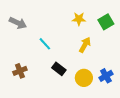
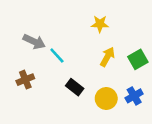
green square: (106, 22) -> (138, 59), moved
gray arrow: (18, 23) -> (34, 42), moved
brown cross: (20, 71) -> (25, 80), moved

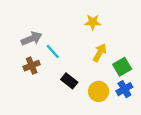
gray arrow: (34, 42) -> (32, 39), turned -48
green square: (138, 59) -> (122, 67), moved
brown cross: (25, 80) -> (32, 66), moved

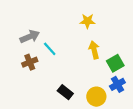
yellow arrow: (100, 53) -> (94, 50), turned -42
black rectangle: (69, 81) -> (65, 92), moved
yellow circle: (99, 91) -> (96, 97), moved

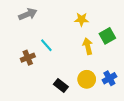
gray arrow: (30, 37) -> (28, 14), moved
green square: (115, 63) -> (107, 36), moved
yellow circle: (96, 97) -> (87, 79), moved

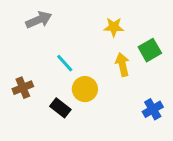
brown cross: (28, 58) -> (23, 88), moved
yellow circle: (87, 79) -> (85, 89), moved
black rectangle: (61, 85) -> (60, 108), moved

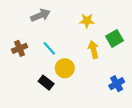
gray arrow: (39, 20) -> (40, 15), moved
brown cross: (23, 88) -> (20, 48), moved

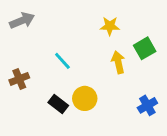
gray arrow: (40, 15) -> (22, 20), moved
brown cross: (20, 48) -> (19, 79), moved
yellow circle: (65, 68) -> (85, 98), moved

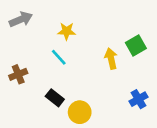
yellow star: (110, 26) -> (67, 31), moved
yellow circle: (85, 98) -> (80, 112), moved

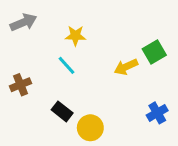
yellow arrow: (111, 59) -> (126, 67), turned -102

